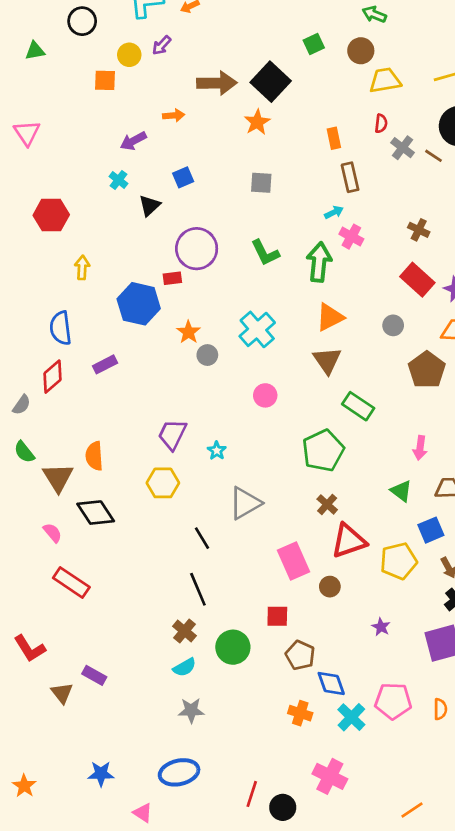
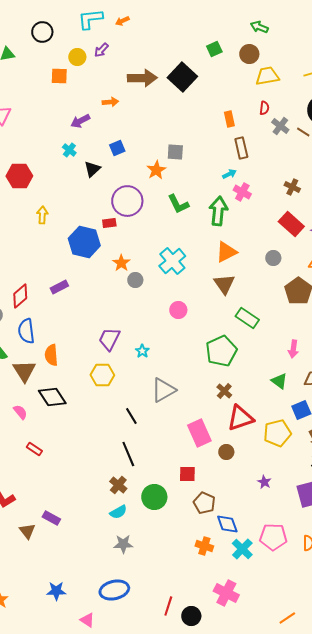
orange star: (257, 122) -> (156, 170), moved
blue semicircle: (61, 328) -> (26, 331), moved
red rectangle: (71, 583) -> (34, 449), size x0.6

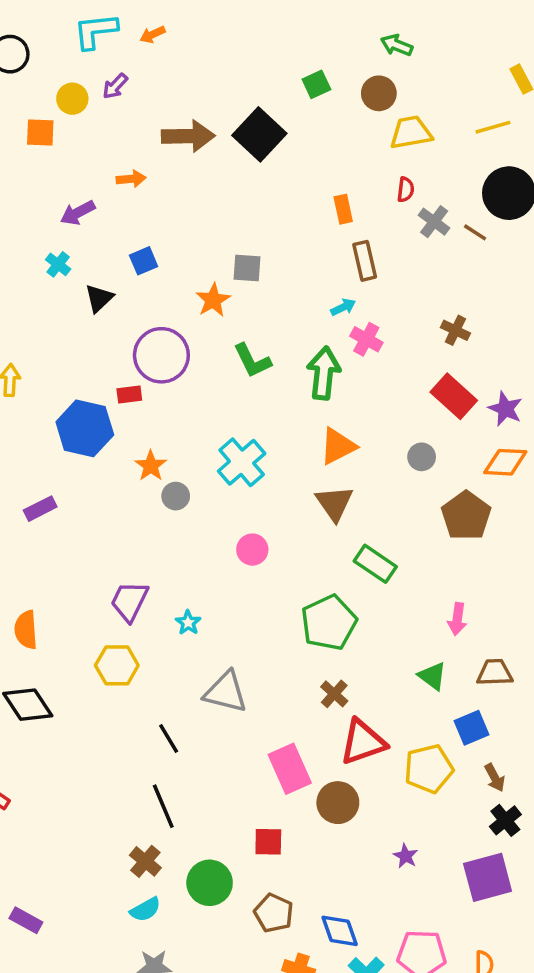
gray triangle: (163, 390) -> (226, 692), turned 44
brown circle: (226, 452) -> (338, 803), size x1.5
brown pentagon: (204, 503) -> (274, 913), moved

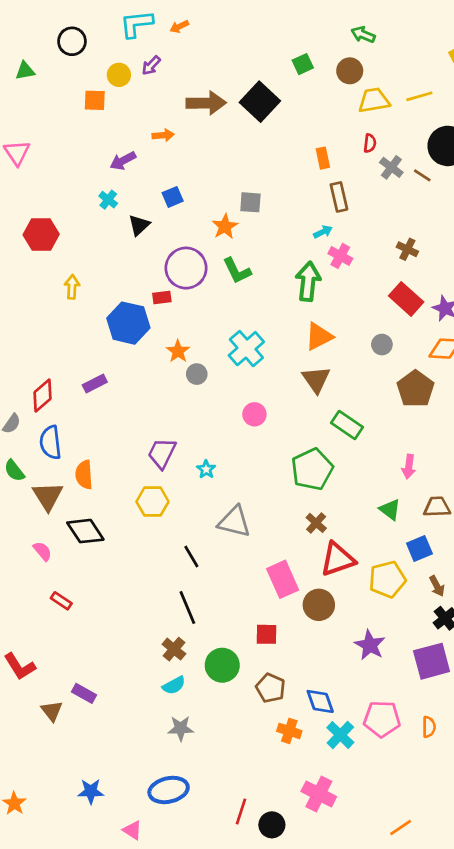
yellow line: (493, 127) -> (419, 96), moved
green L-shape: (252, 361) -> (237, 271), moved
purple star: (406, 856) -> (370, 645), size x1.6

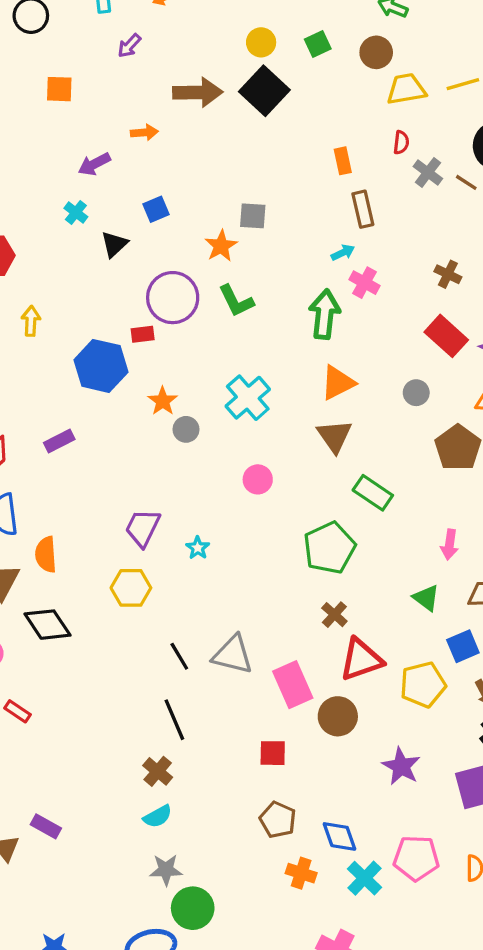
yellow circle: (119, 75) -> (261, 42), moved
gray triangle: (234, 522) -> (233, 655), moved
green circle: (222, 665) -> (193, 908), moved

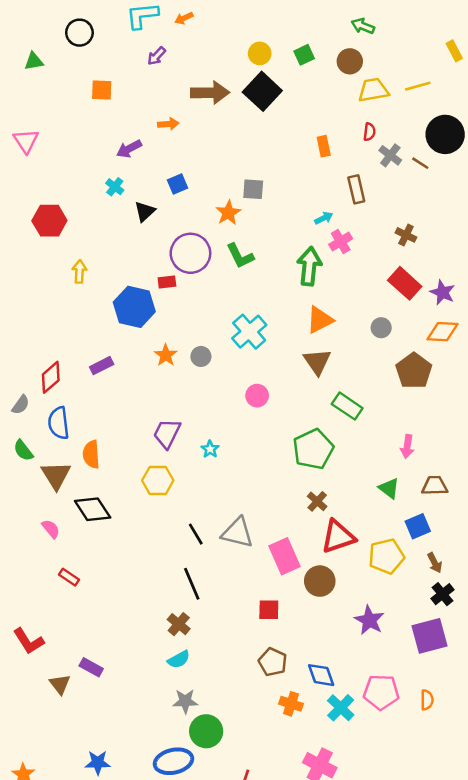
brown rectangle: (363, 209) -> (356, 189), moved
pink cross: (364, 283) -> (341, 242), turned 30
orange star: (163, 401) -> (166, 355), moved

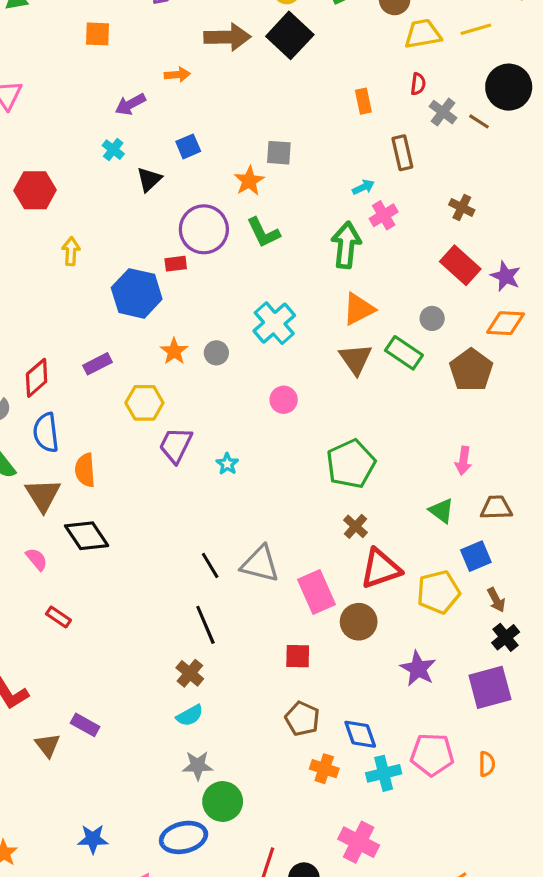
green rectangle: (347, 406) -> (404, 353), moved
yellow hexagon: (158, 480) -> (144, 403), moved
cyan cross: (341, 708) -> (384, 773), turned 32

